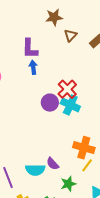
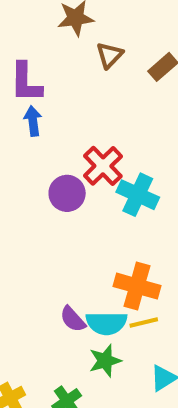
cyan cross: (70, 105) -> (138, 195), moved
yellow line: (87, 165) -> (144, 323), turned 40
cyan semicircle: (35, 170) -> (106, 323), moved

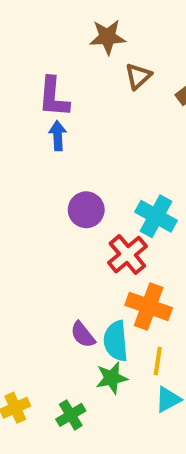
red cross: (103, 166) -> (127, 255), moved
cyan semicircle: (106, 323) -> (116, 341), turned 81
yellow line: (144, 323) -> (158, 361), moved, turned -72

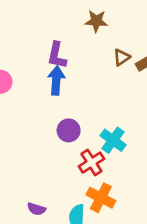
brown triangle: (138, 76) -> (122, 57), moved
blue arrow: (58, 136) -> (56, 80), size x1.5
purple semicircle: (83, 335) -> (36, 209), moved, turned -42

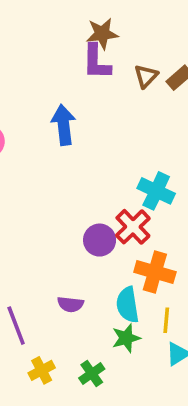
purple L-shape: (57, 55) -> (96, 62), moved
purple circle: (69, 130) -> (100, 240), moved

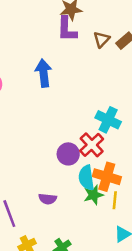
cyan semicircle: (128, 305) -> (86, 178), moved
yellow line: (166, 320) -> (115, 200), moved
green star: (126, 338) -> (93, 195), moved

